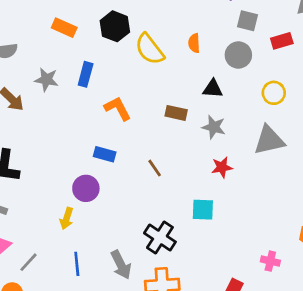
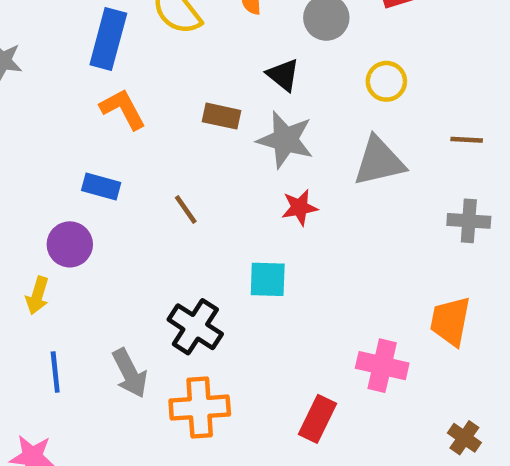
blue rectangle: (86, 74) -> (108, 39), moved, size x1.4
black triangle: (213, 89) -> (283, 75), turned 35
gray star: (214, 127) -> (285, 140), size x1.4
pink cross: (270, 261) -> (382, 366), size x1.5

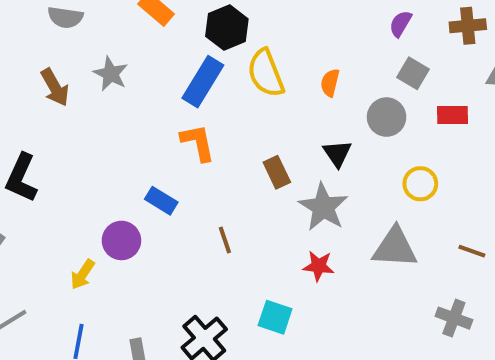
brown rectangle: (222, 116) -> (277, 172), turned 36

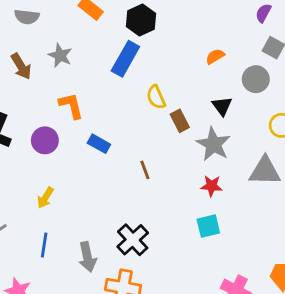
yellow semicircle: (266, 73) -> (156, 97), moved, size x0.7
orange semicircle: (330, 83) -> (215, 56), turned 48
orange L-shape: (198, 143) -> (71, 106), moved
purple circle: (121, 240) -> (45, 140), moved
cyan square: (275, 317) -> (208, 226), moved, turned -30

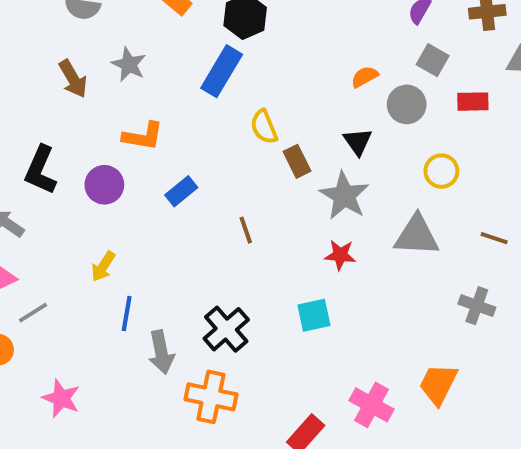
orange semicircle: (215, 56) -> (365, 77), moved
orange L-shape: (71, 106) -> (143, 136), turned 112
blue rectangle: (99, 144) -> (181, 191), turned -70
cyan square: (208, 226) -> (314, 315), moved
blue line: (44, 245) -> (127, 313), moved

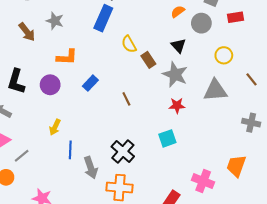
brown line: (494, 238) -> (251, 79), moved, turned 40

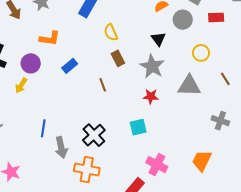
brown rectangle: (148, 60) -> (118, 58), moved
yellow arrow: (55, 127) -> (21, 85), moved
pink cross: (203, 181) -> (157, 165), moved

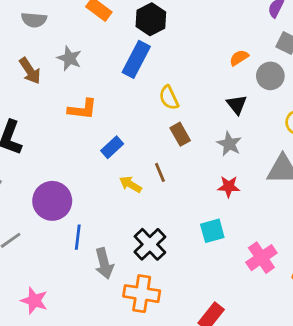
purple circle: (31, 63) -> (52, 201), moved, size x1.4
gray star: (152, 66) -> (229, 144), size x0.7
yellow arrow: (21, 85) -> (131, 184), moved, turned 91
pink cross: (157, 165) -> (261, 258), moved, turned 30

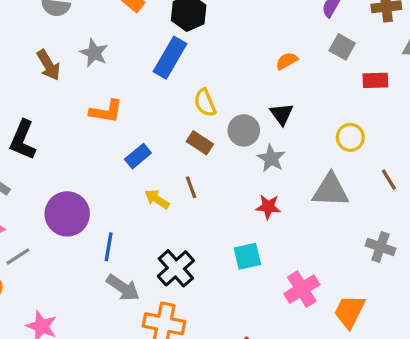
gray circle: (270, 76) -> (244, 130), moved
brown rectangle: (180, 134) -> (200, 143), moved, turned -30
blue line: (78, 237) -> (109, 247), moved
gray arrow: (104, 263) -> (123, 288), turned -44

